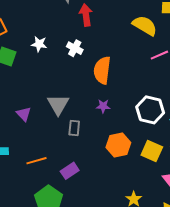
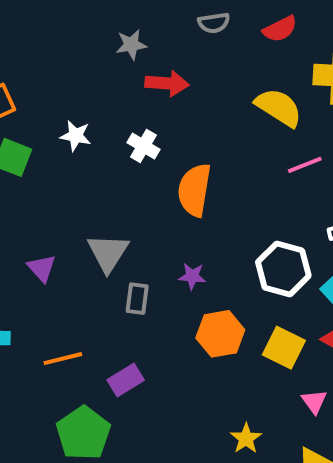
red arrow: (86, 15) -> (167, 83), turned 100
purple star: (103, 106) -> (192, 276), moved

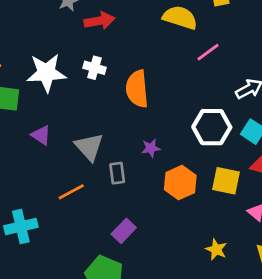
white star: (76, 136) -> (46, 73), size x1.8
purple triangle: (42, 268) -> (41, 135), moved
orange line: (63, 359) -> (71, 192), moved

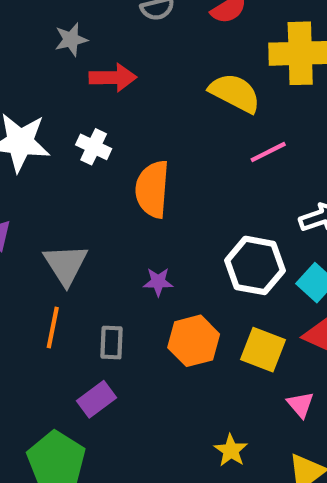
gray rectangle: (117, 173) -> (112, 343), moved
orange line: (71, 192) -> (53, 328), moved, turned -60

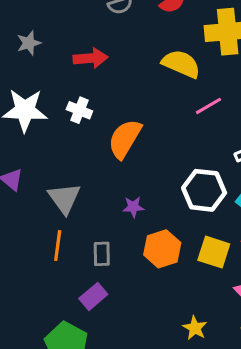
gray star: (71, 39) -> (29, 43), moved
orange semicircle: (152, 189) -> (125, 139), turned 30

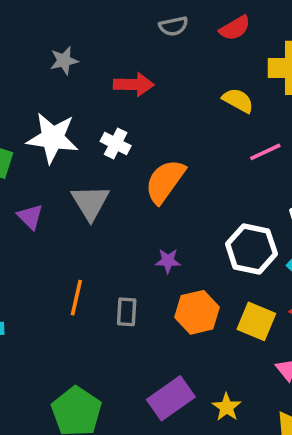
yellow semicircle: (181, 64) -> (238, 100), size x0.7
gray triangle: (64, 198) -> (90, 202), moved
purple rectangle: (93, 296) -> (171, 398), moved, size x1.4

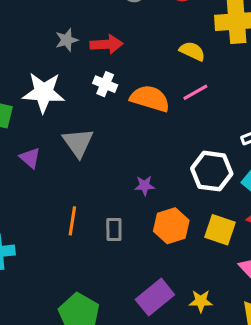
gray star: (64, 61) -> (67, 40), moved
white cross: (116, 144) -> (105, 84), moved
pink line: (265, 152) -> (195, 92), moved
orange semicircle: (165, 181) -> (150, 98), moved, turned 75
yellow star: (227, 407) -> (201, 301), turned -30

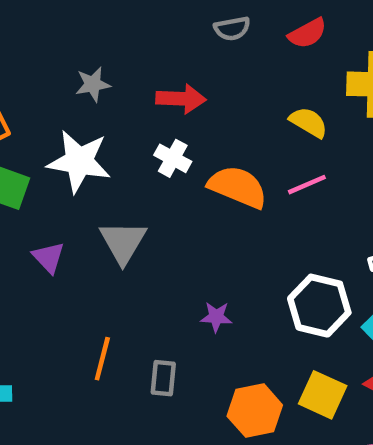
gray star: (67, 40) -> (93, 84), moved
orange hexagon: (171, 226) -> (255, 411), moved

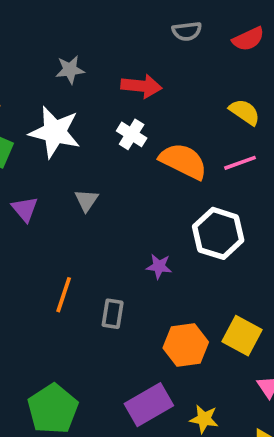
gray triangle: (123, 242) -> (87, 200), size x0.6
white hexagon: (319, 306) -> (218, 233), moved

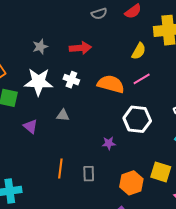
yellow semicircle: (245, 112) -> (139, 51), turned 96
white cross: (132, 134) -> (71, 80), moved
gray triangle: (87, 200) -> (63, 115), turned -48

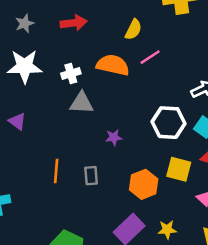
yellow semicircle: (139, 51) -> (133, 30), moved
white cross: (71, 80) -> (71, 73), moved, turned -35
gray triangle: (63, 115) -> (82, 103), moved, size x1.5
white hexagon: (137, 119) -> (169, 123), moved

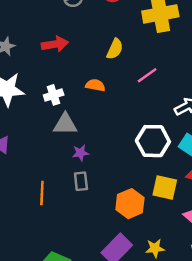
pink line: (150, 57) -> (147, 75), moved
orange semicircle: (113, 65) -> (95, 85), size x0.6
purple star: (114, 137) -> (81, 153), moved
gray rectangle: (91, 176) -> (81, 181), moved

